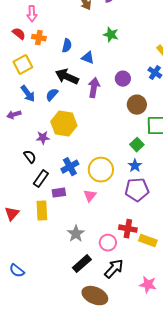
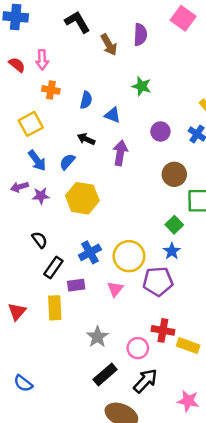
red semicircle: (19, 34) -> (17, 65), moved
black arrow: (67, 77) -> (86, 139), size x0.6
purple circle: (123, 79) -> (160, 132), moved
purple star: (43, 138) -> (41, 196), moved
purple pentagon: (137, 190) -> (158, 281), moved

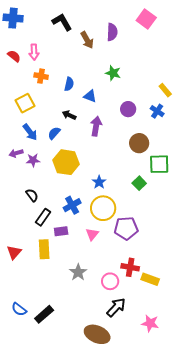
blue star: (172, 251) -> (99, 182), moved
black rectangle: (105, 375) -> (44, 314), moved

